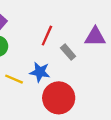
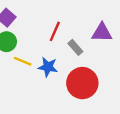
yellow line: (14, 79) -> (23, 61), moved
red circle: (59, 98) -> (82, 83), moved

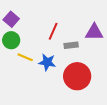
gray rectangle: (75, 47) -> (71, 45), turned -56

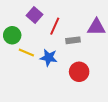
purple square: (11, 19) -> (34, 15), moved
red circle: (77, 76) -> (79, 72), size x0.7

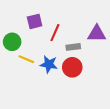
purple square: (34, 15) -> (35, 21), turned 35
red circle: (79, 72) -> (72, 67), moved

